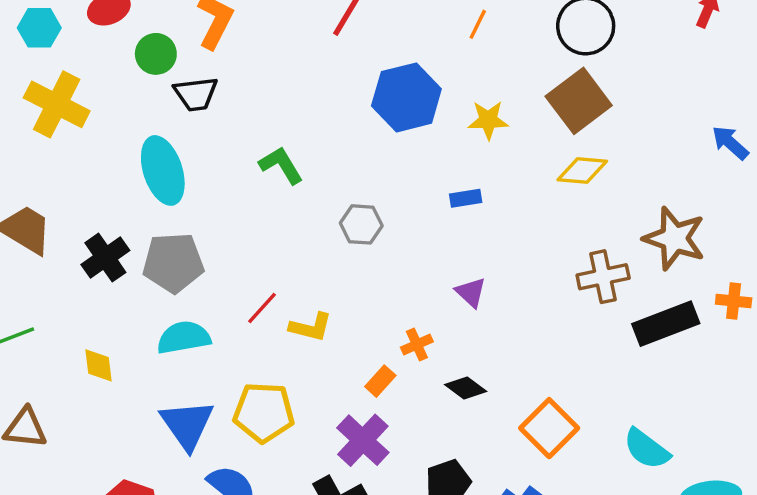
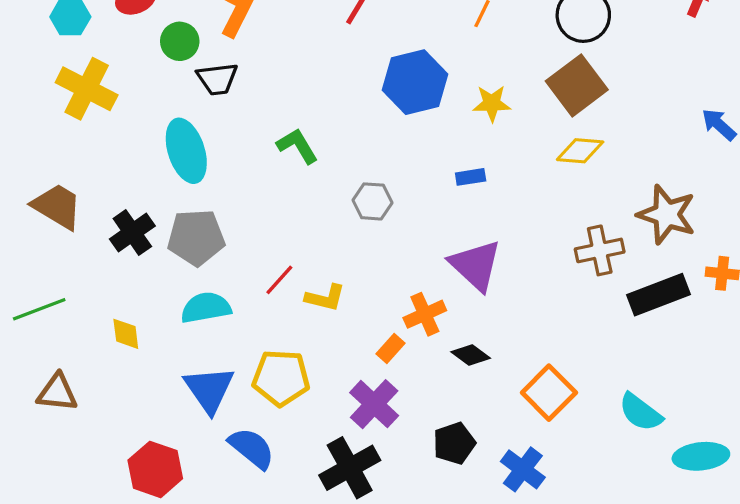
purple triangle: (471, 292) -> (475, 265), size x1.8
orange cross: (417, 345) -> (425, 314), size x1.4

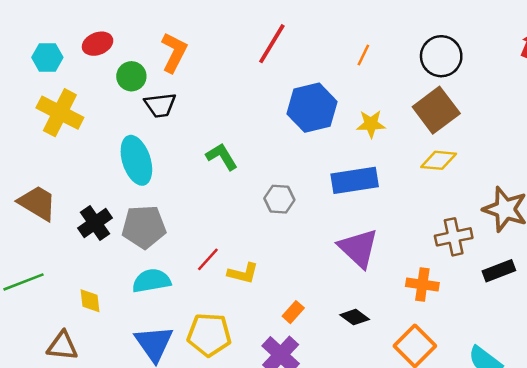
blue rectangle: (471, 177) -> (355, 180), size x2.0
black rectangle: (658, 295) -> (499, 271), size x0.7
orange cross: (425, 314) -> (422, 284), moved, turned 32
brown triangle: (57, 393) -> (62, 346), moved

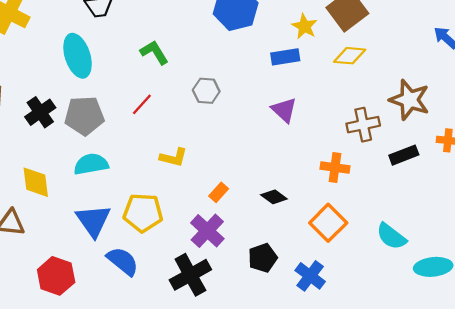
yellow star: (371, 124) -> (304, 26), moved, turned 30
blue rectangle: (355, 180) -> (285, 57), moved, size x0.7
purple triangle: (358, 248) -> (284, 110), moved, size x0.7
red line: (208, 259) -> (142, 104), moved
yellow diamond: (90, 301) -> (36, 182), size x1.4

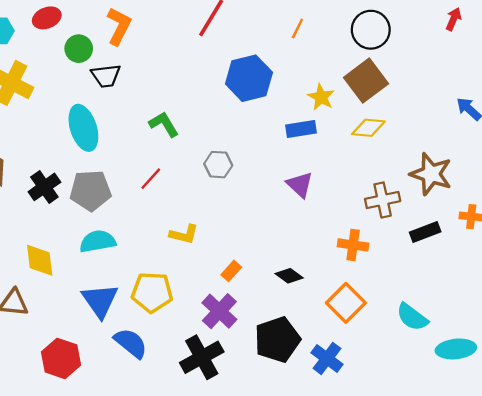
black pentagon: (263, 258) -> (277, 340), size x1.5

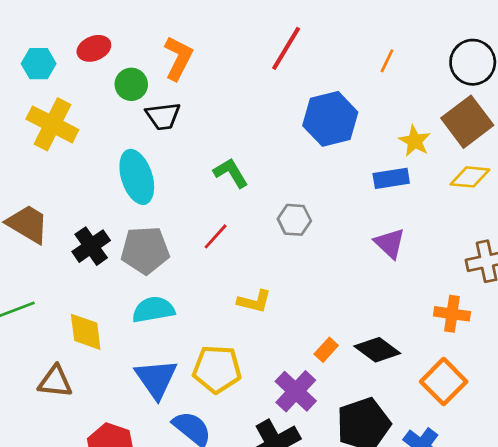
orange rectangle: (231, 271) -> (326, 350), moved
black diamond: (289, 276) -> (377, 350), size x1.4

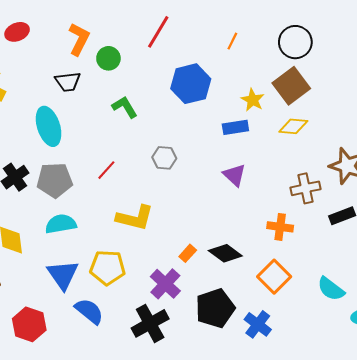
green circle: (131, 84) -> (108, 58), moved
green L-shape: (231, 173) -> (125, 107), moved
yellow L-shape: (254, 301) -> (135, 218), size x1.5

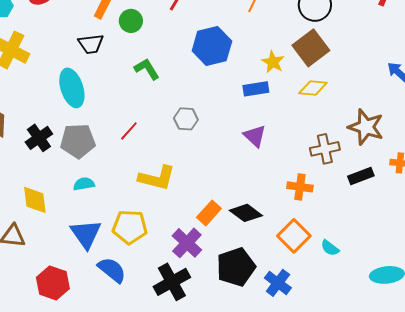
cyan semicircle: (61, 224) -> (84, 184), size x0.7
orange rectangle: (188, 253) -> (209, 213), size x1.4
cyan semicircle: (331, 289) -> (330, 248), moved, size x0.7

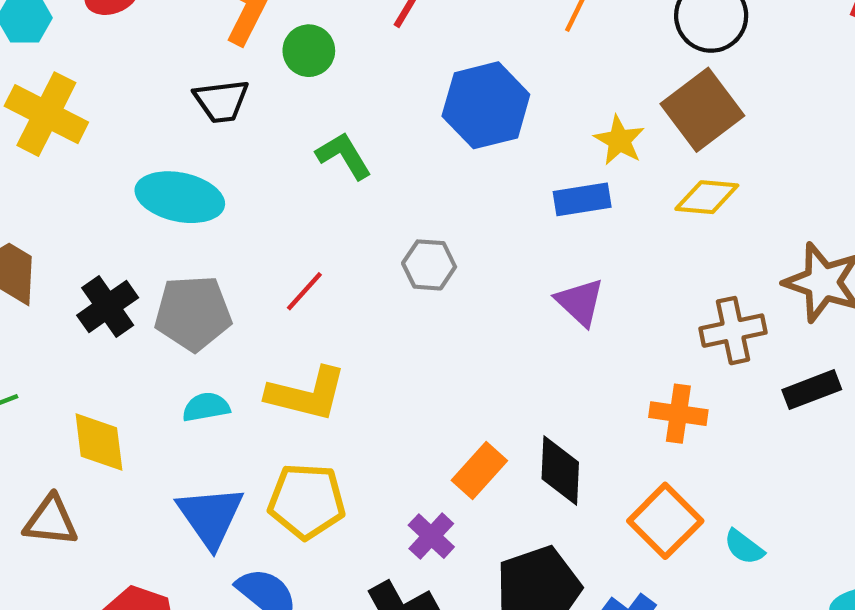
cyan ellipse: (72, 88) -> (180, 197), turned -60
yellow L-shape: (157, 178) -> (307, 394), moved
black diamond: (246, 213) -> (560, 470), turned 56
purple cross: (187, 243) -> (431, 536), size x0.7

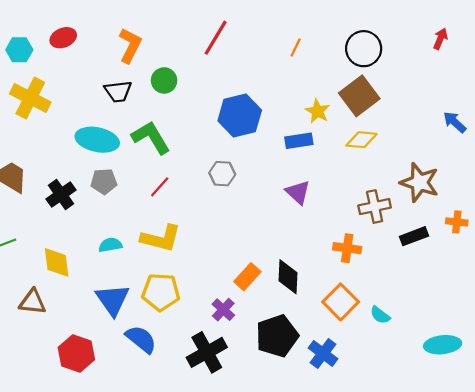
green circle: (309, 51) -> (164, 80), moved
blue hexagon: (486, 105) -> (240, 116), moved
green L-shape: (344, 156) -> (151, 137), moved, size x1.4
gray pentagon: (193, 313) -> (104, 181), moved, size x0.7

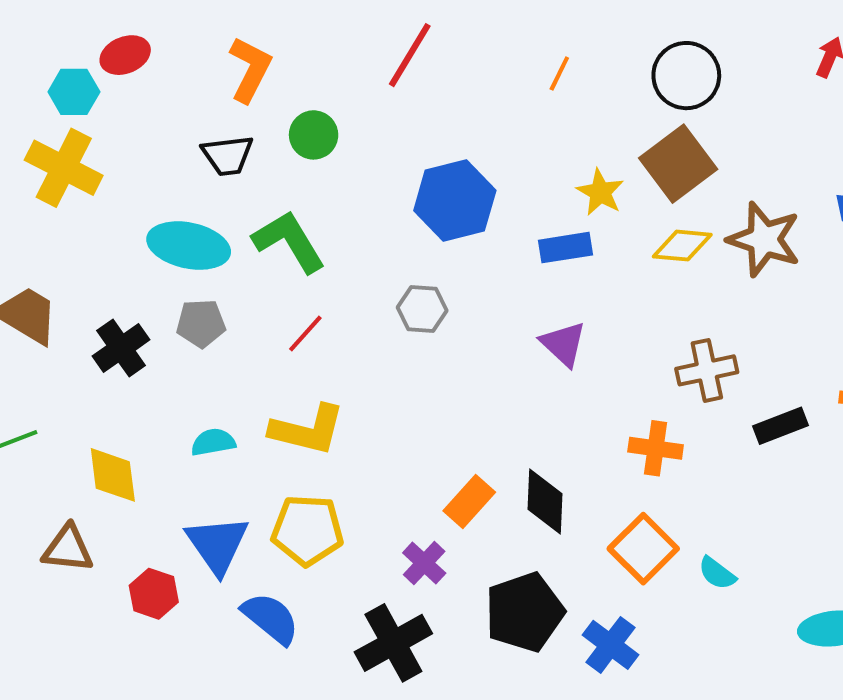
cyan hexagon: (19, 50) -> (74, 92), moved
brown star: (420, 182) -> (764, 239), moved
red hexagon: (76, 353) -> (154, 594), moved, size x0.7

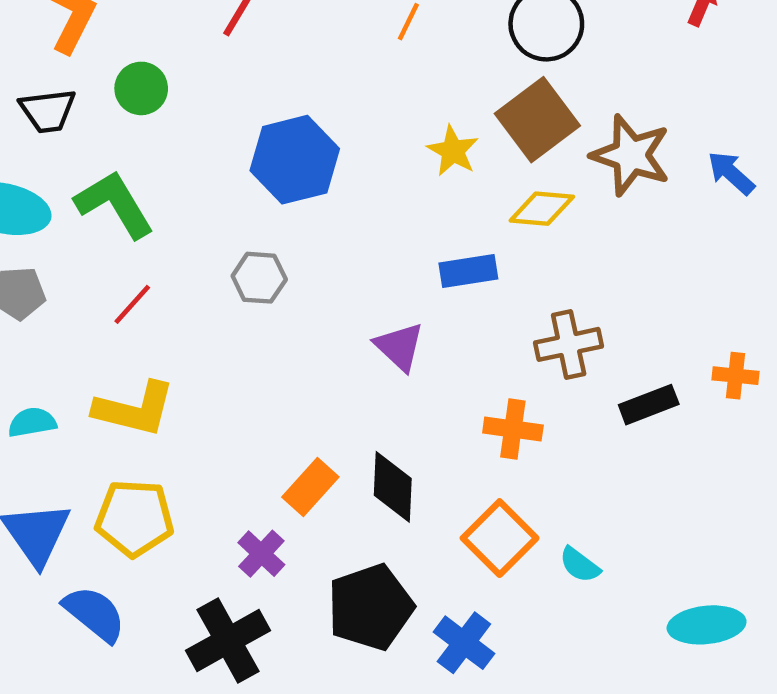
brown star: (764, 239) -> (631, 155), moved
blue rectangle: (565, 248) -> (468, 271), moved
purple triangle: (563, 344) -> (399, 347), moved

